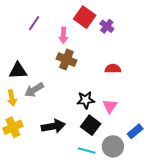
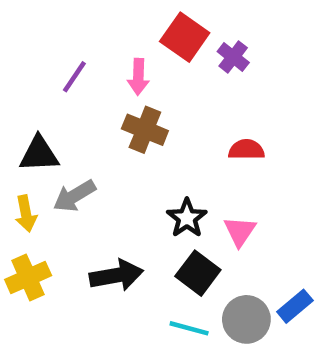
purple line: (34, 23) -> (74, 77), moved
black star: (86, 100) -> (187, 218), turned -30
blue rectangle: (135, 131) -> (295, 306), moved

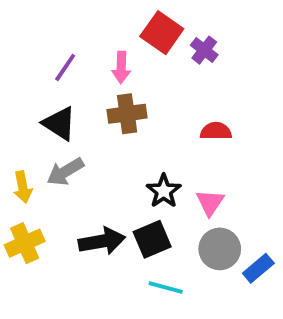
brown cross: (145, 130) -> (127, 114), turned -30
black triangle: (39, 154) -> (59, 123), moved, turned 36
black square: (198, 273) -> (152, 239), moved, turned 30
gray circle: (246, 319) -> (220, 249), moved

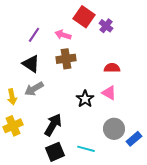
pink arrow: (121, 67) -> (63, 35), turned 105
pink triangle: (210, 203) -> (109, 93), moved, turned -35
black square: (152, 239) -> (55, 152), moved
black arrow: (102, 241) -> (53, 125), turned -50

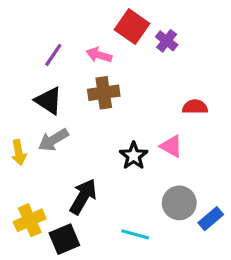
red semicircle: (112, 68) -> (195, 107), moved
yellow cross: (13, 126) -> (30, 220), moved
black square: (55, 152) -> (64, 239), moved

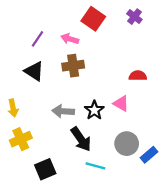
purple cross: (167, 41) -> (134, 17), moved
gray arrow: (53, 140) -> (63, 111), moved, turned 35
black arrow: (83, 197) -> (81, 139), moved, turned 115
yellow cross: (30, 220) -> (21, 139), moved

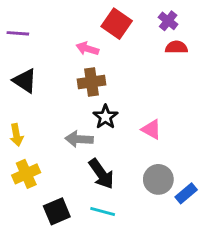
purple line: (37, 39) -> (18, 33), moved, turned 60
black triangle: (34, 71) -> (25, 81), moved
red semicircle: (138, 76) -> (176, 47), moved
black star: (94, 110) -> (105, 117), moved
cyan line: (95, 166) -> (103, 211), moved

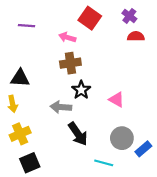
purple line: (18, 33) -> (27, 26), moved
black triangle: (25, 81) -> (20, 78), moved, turned -30
black square: (57, 211) -> (30, 163), moved
cyan line: (103, 211) -> (104, 163), moved

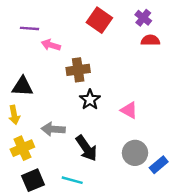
pink arrow: (67, 37) -> (51, 45), moved
gray arrow: (61, 107) -> (53, 129), moved
cyan line: (104, 163) -> (72, 180), moved

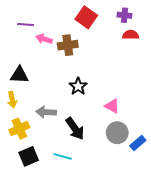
purple cross: (143, 18) -> (124, 15), turned -32
brown cross: (78, 70) -> (68, 45), moved
pink triangle: (129, 110) -> (112, 106), moved

